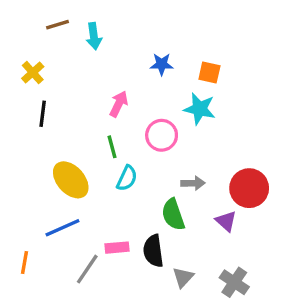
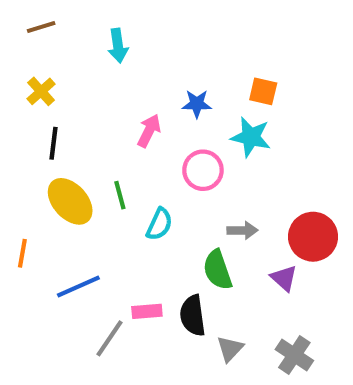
brown line: (58, 25) -> (41, 27), moved
blue star: (162, 64) -> (197, 104), moved
green line: (112, 147) -> (120, 195), moved
yellow ellipse: (71, 180) -> (70, 201), moved
orange line: (24, 262) -> (22, 253), moved

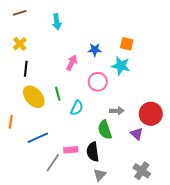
gray triangle: (230, 349) -> (100, 175), moved

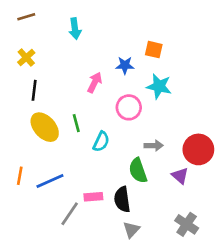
orange square: (127, 44) -> (154, 50), moved
orange line: (11, 122) -> (20, 176), moved

